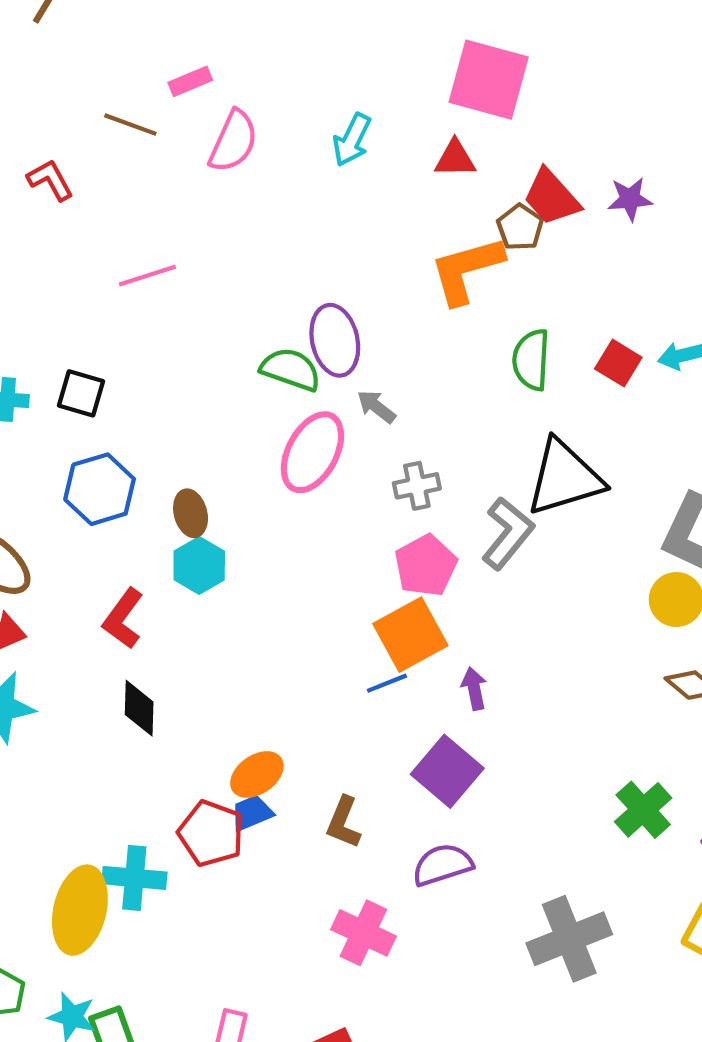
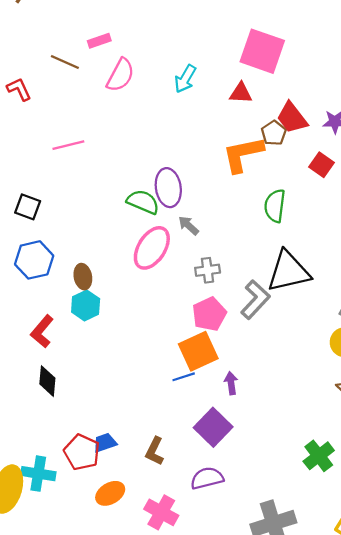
red square: (618, 363) -> (322, 165), moved
orange ellipse: (257, 775) -> (110, 493), moved

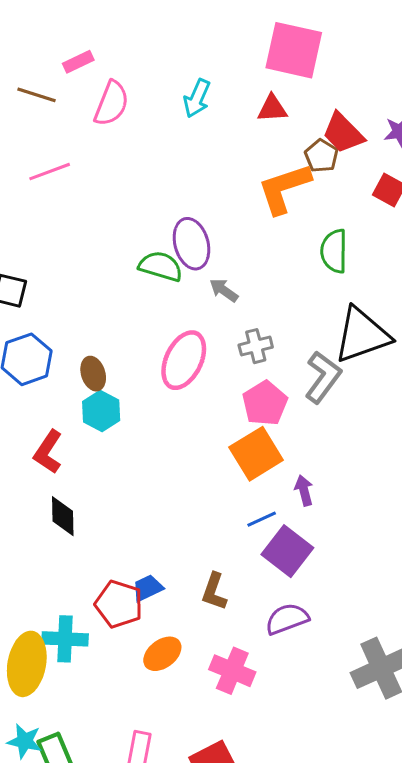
pink line: (68, 145) -> (50, 172), moved
pink ellipse: (152, 248) -> (184, 360), moved
blue line: (184, 377) -> (262, 519), moved

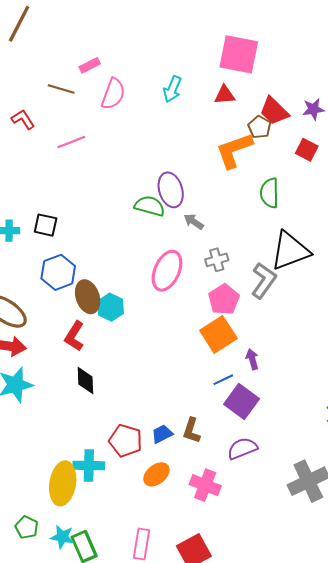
brown ellipse: (93, 374) -> (88, 297), moved, size x1.4
blue trapezoid: (148, 588) -> (162, 434), moved

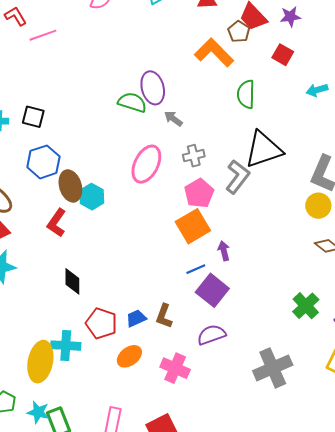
pink line: (71, 142) -> (43, 35), moved
orange L-shape: (234, 150) -> (214, 53), turned 63
black diamond: (85, 380) -> (72, 281), moved

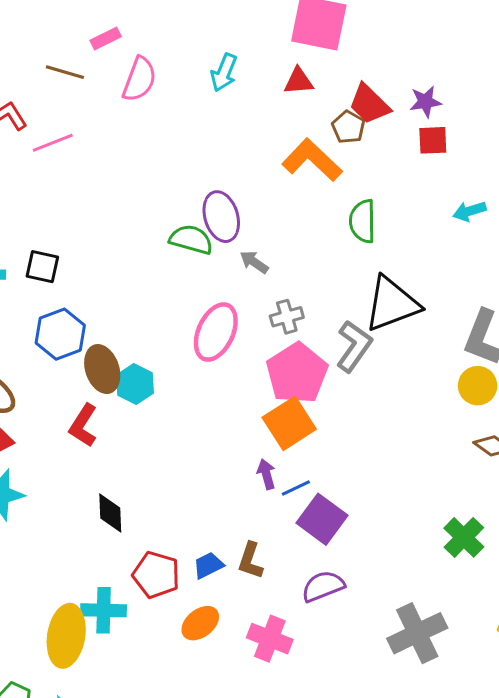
red square: (283, 55) -> (433, 140), moved, turned -30
pink pentagon: (199, 193) -> (297, 373), size x1.4
purple arrow: (224, 251) -> (266, 474), moved

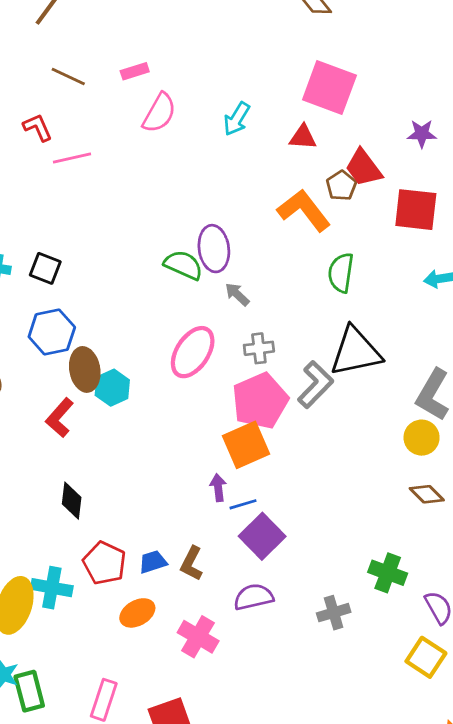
brown line: (65, 72) -> (68, 76), moved
purple star: (425, 102) -> (422, 134), moved
red square: (433, 140) -> (416, 210), size x1.6
green cross: (464, 537) -> (388, 573), turned -33
gray cross: (417, 633) -> (334, 613), moved, size x0.6

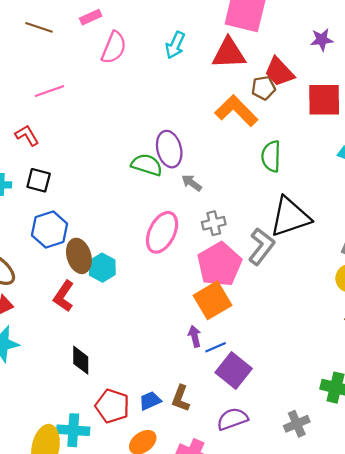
red L-shape: (38, 127) -> (27, 135), moved
red triangle: (303, 137) -> (229, 53), size x1.6
brown pentagon: (341, 186) -> (263, 88), turned 30

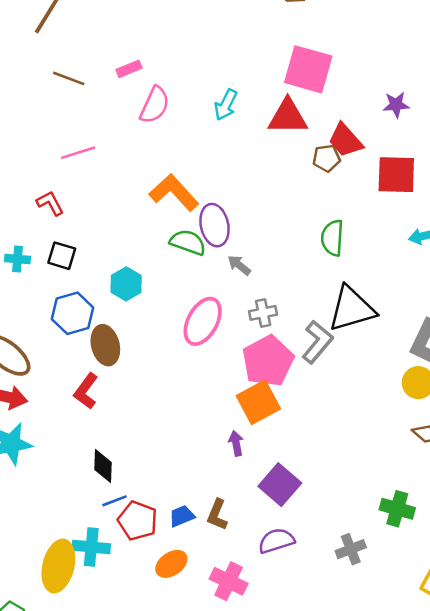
orange L-shape: (236, 111) -> (174, 193), moved
cyan hexagon: (102, 268) -> (126, 284), moved
blue line: (216, 347) -> (114, 501), moved

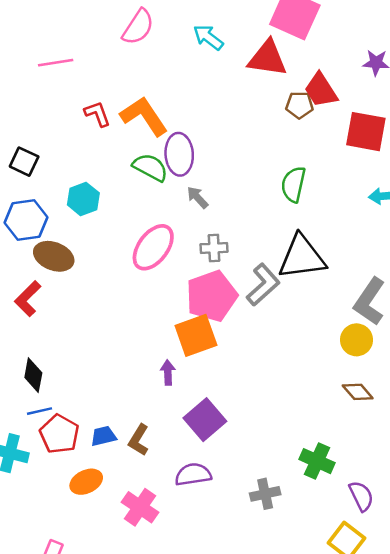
cyan arrow: (226, 105) -> (208, 37), turned 92
red L-shape: (50, 203) -> (97, 114), moved
brown ellipse: (105, 345) -> (54, 256), turned -63

